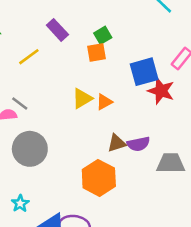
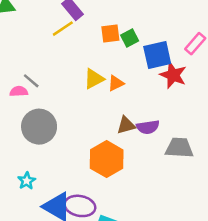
green square: (103, 35) -> (130, 38), moved
yellow line: (29, 57) -> (63, 29), moved

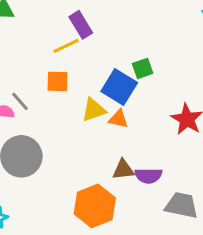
orange square: (110, 33) -> (57, 81), moved
blue square: (157, 55) -> (119, 87), moved, turned 36
orange triangle: (116, 83) -> (119, 119), turned 30

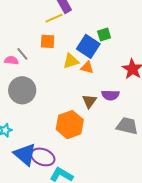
brown triangle: (123, 170) -> (89, 101), turned -49
purple semicircle: (148, 176) -> (110, 95), moved

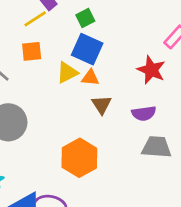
green square: (104, 35) -> (85, 18), moved
purple semicircle: (110, 95) -> (144, 113), moved
brown triangle: (89, 101) -> (102, 105), moved

